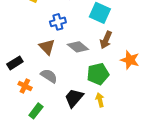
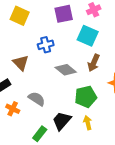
brown triangle: (47, 47) -> (21, 63), moved
green rectangle: (36, 111) -> (40, 134), moved

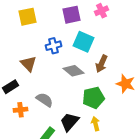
yellow square: (20, 16) -> (28, 17), turned -36
cyan square: (88, 36) -> (84, 42), moved
orange cross: (13, 109) -> (20, 110), turned -32

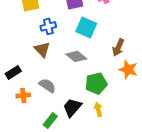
blue cross: (54, 46) -> (48, 26), moved
brown triangle: (28, 64) -> (42, 49), moved
brown arrow: (102, 64) -> (118, 47), moved

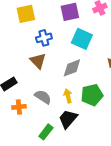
gray diamond: (76, 56) -> (72, 68), turned -60
yellow arrow: (98, 109) -> (68, 96), moved

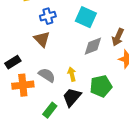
gray diamond: (72, 68) -> (93, 46), moved
green pentagon: (92, 95) -> (101, 86), moved
orange cross: (19, 107) -> (23, 85), size x1.5

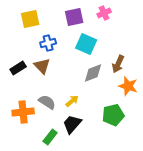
black rectangle: (13, 62) -> (18, 68), moved
yellow arrow: (72, 74) -> (72, 101), turned 64
green pentagon: (101, 86) -> (113, 115), moved

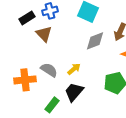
black rectangle: (18, 68) -> (27, 18), moved

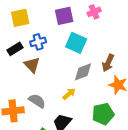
yellow arrow: (74, 69) -> (69, 94), moved

